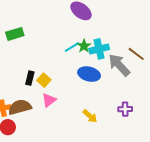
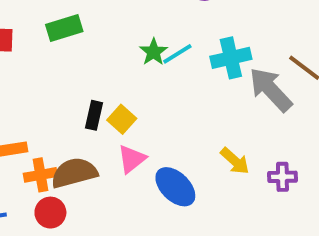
green star: (84, 46) -> (154, 52), moved
blue ellipse: (89, 74) -> (175, 187), moved, turned 30
yellow arrow: (90, 116) -> (235, 161), moved

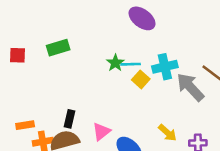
cyan line: (177, 54) -> (131, 64), turned 30
black rectangle: (94, 115) -> (70, 119), moved
yellow square: (122, 119) -> (141, 79), moved

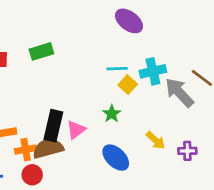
green star: (115, 63) -> (112, 114), moved
black rectangle: (70, 119) -> (53, 126), size x1.6
pink triangle: (101, 132) -> (76, 130), moved

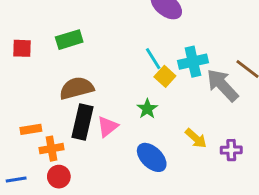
cyan line: (117, 69) -> (153, 59), turned 60
brown semicircle: (48, 148) -> (77, 88), moved

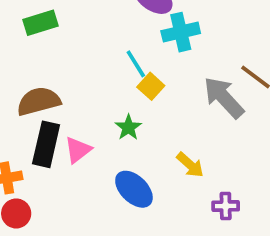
green rectangle: (69, 40) -> (40, 23), moved
cyan cross: (193, 62) -> (181, 32), moved
purple cross: (231, 150) -> (226, 206), moved

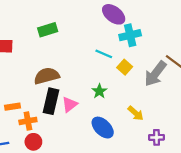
cyan line: (136, 64) -> (104, 54), turned -35
yellow square: (151, 86) -> (125, 67), moved
gray arrow: (224, 98) -> (155, 74), turned -100

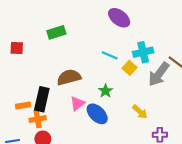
cyan cross: (130, 35) -> (143, 52), moved
brown semicircle: (47, 76) -> (69, 77), moved
black rectangle: (51, 101) -> (42, 99), moved
blue ellipse: (103, 128) -> (97, 114), moved

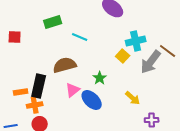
cyan line: (110, 55) -> (80, 37), moved

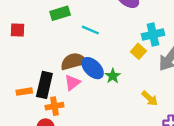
pink triangle: (73, 90) -> (72, 83), moved
blue ellipse: (92, 100) -> (93, 68), moved
orange cross: (35, 105) -> (54, 106), moved

